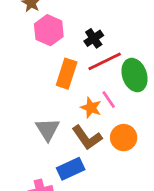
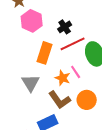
gray triangle: (47, 129) -> (31, 83), moved

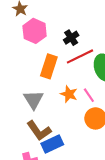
pink line: (76, 72) -> (89, 95), moved
brown L-shape: (60, 100) -> (39, 131), moved

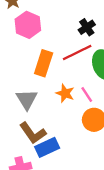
black cross: (71, 38) -> (87, 27), moved

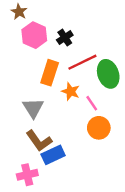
black cross: (87, 27) -> (65, 38), moved
orange star: (65, 93) -> (71, 91), moved

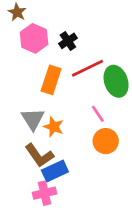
orange star: (71, 91) -> (54, 127), moved
pink cross: (27, 175) -> (45, 193), moved

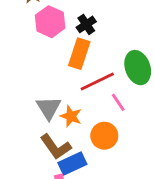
red line: (87, 68) -> (97, 81), moved
orange rectangle: (51, 80) -> (79, 54), moved
orange circle: (106, 141) -> (104, 136), moved

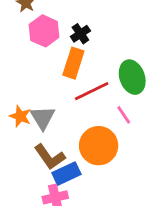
pink line: (118, 102) -> (124, 115), moved
orange star: (71, 116) -> (20, 116), moved
orange circle: (104, 136) -> (99, 146), size x1.4

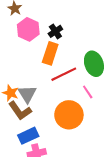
brown L-shape: (50, 157) -> (20, 111), moved
blue rectangle: (66, 174) -> (28, 136), moved

